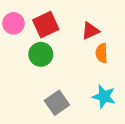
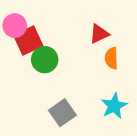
red square: (46, 25) -> (28, 41), moved
cyan star: (104, 97) -> (114, 106), turned 30

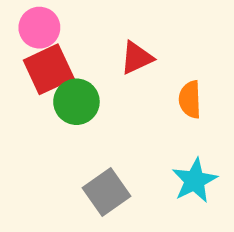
pink circle: (15, 26) -> (39, 28), moved
red triangle: (99, 34) -> (137, 58), moved

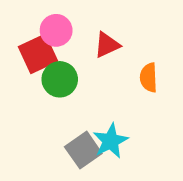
pink circle: (39, 28) -> (56, 30), moved
cyan star: (195, 180) -> (111, 141), moved

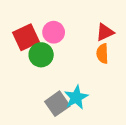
pink circle: (56, 30) -> (54, 32), moved
red triangle: (107, 45) -> (105, 32), moved

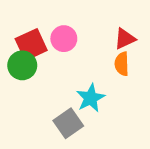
green circle: (41, 55) -> (22, 65), moved
cyan star: (76, 97) -> (91, 98), moved

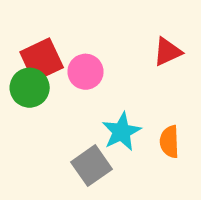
pink circle: (64, 39) -> (85, 72), moved
orange semicircle: (122, 64) -> (169, 142), moved

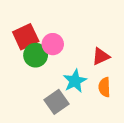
red triangle: (167, 52) -> (101, 56), moved
green circle: (30, 88) -> (36, 55), moved

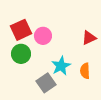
green circle: (36, 55) -> (21, 54), moved
red triangle: (101, 56) -> (89, 38), moved

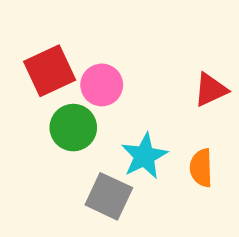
green circle: (21, 54) -> (73, 128), moved
gray square: (46, 83) -> (109, 196), turned -30

